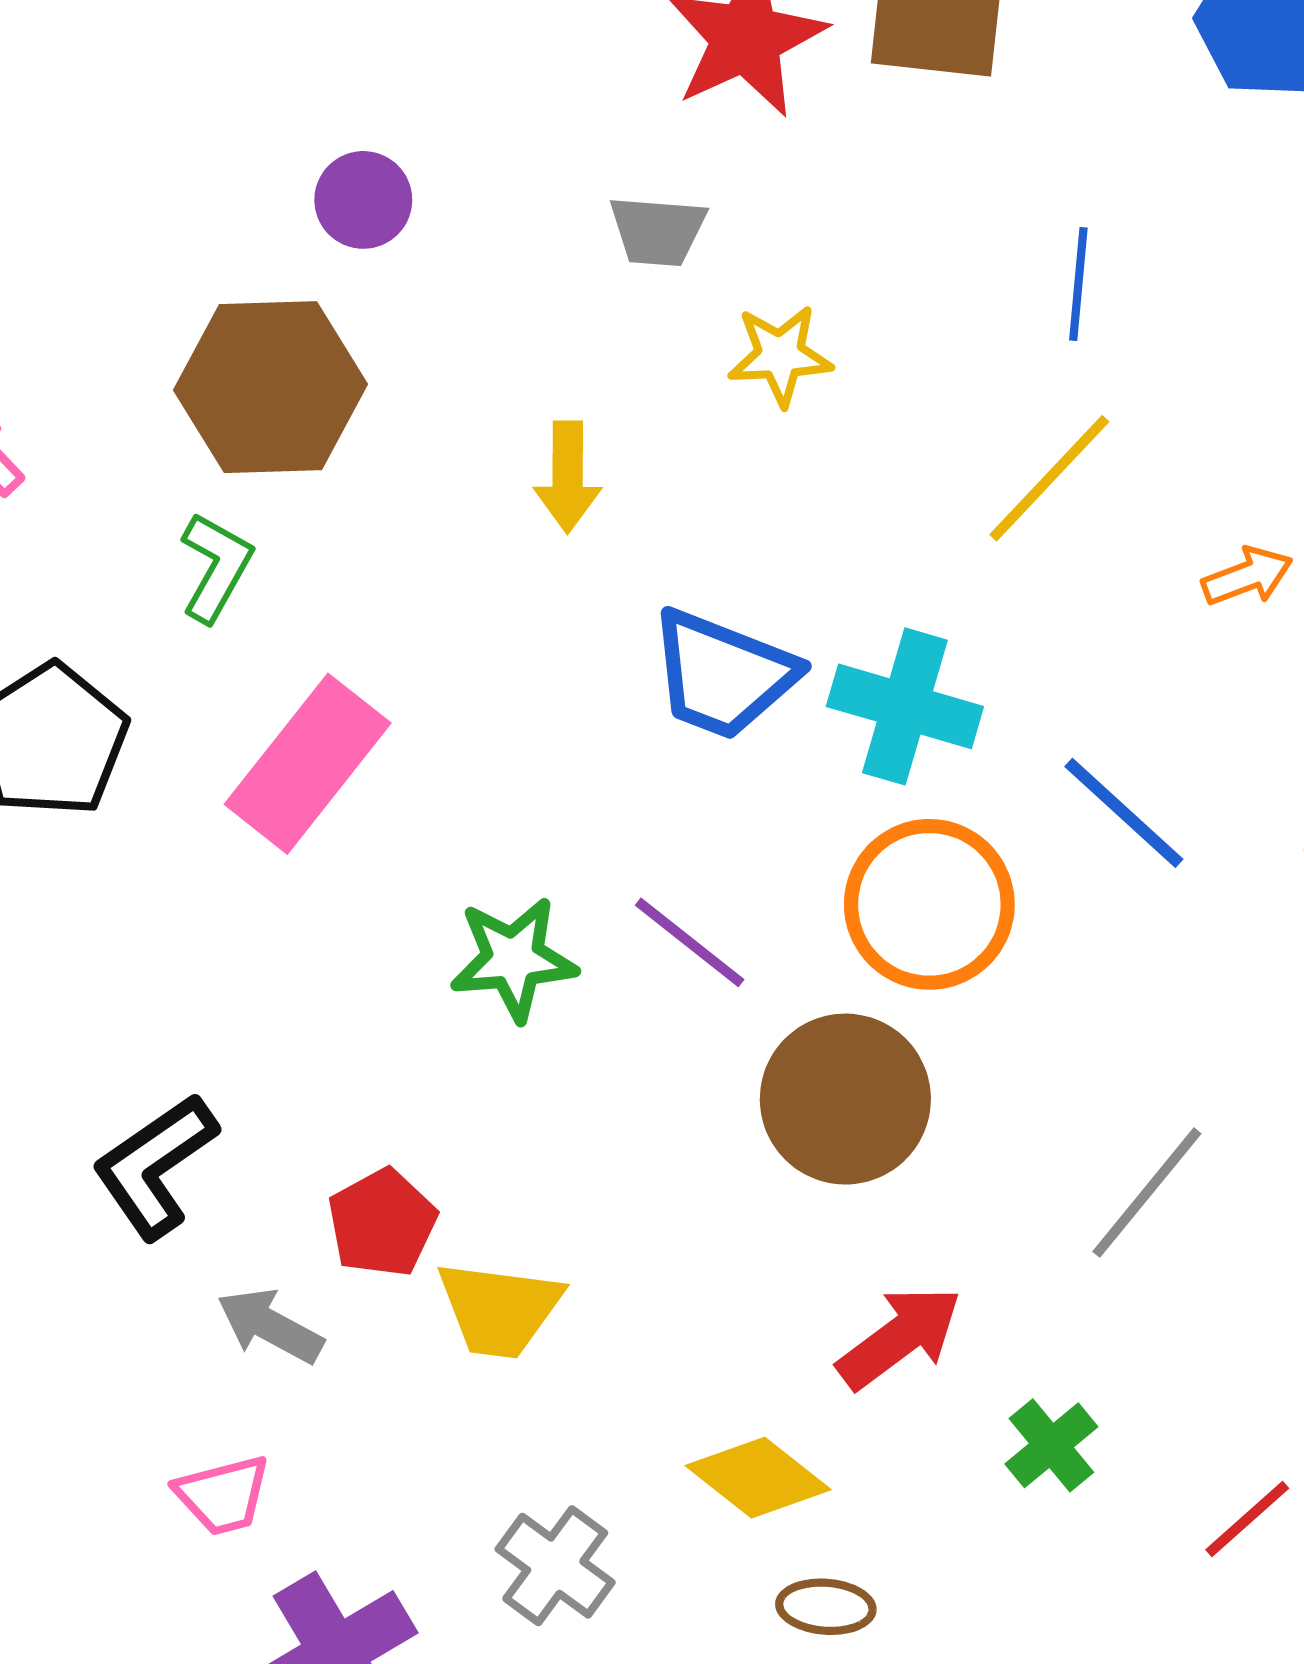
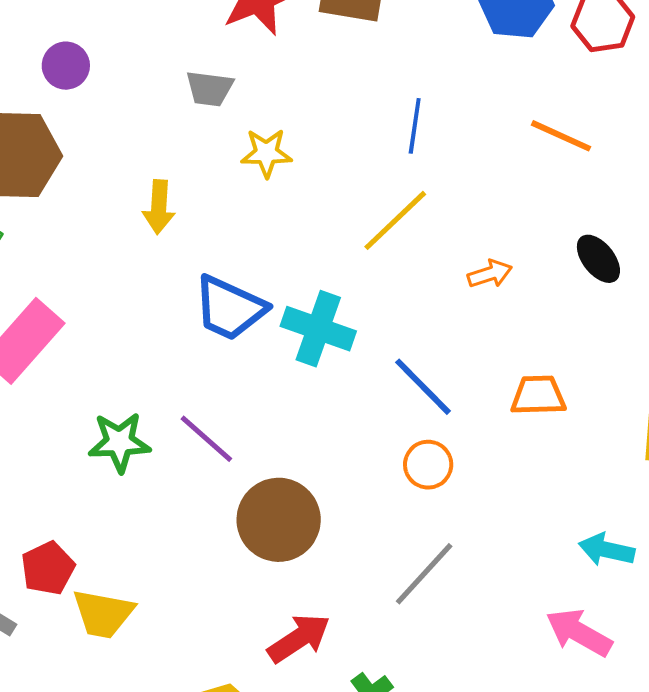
orange circle: (929, 904) -> (428, 465), moved, size x0.6

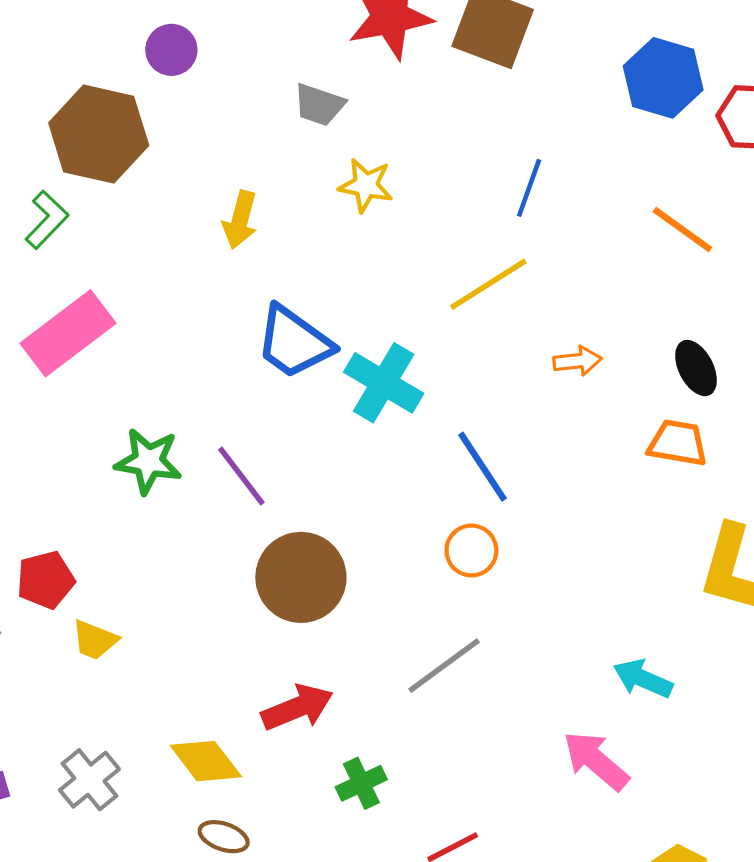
orange trapezoid: (538, 396) -> (678, 443), moved
yellow trapezoid: (103, 614) -> (95, 640), size x0.7

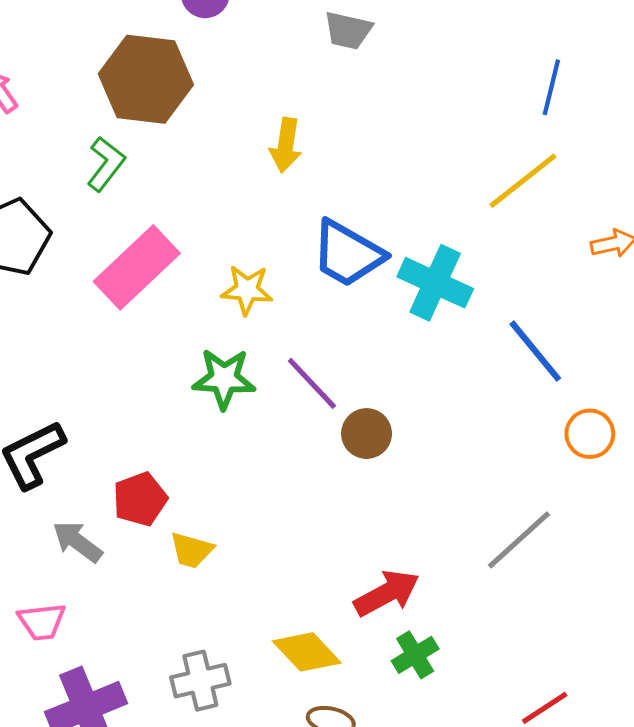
yellow star: (366, 185) -> (247, 290), moved
orange circle: (471, 550) -> (590, 434), moved
brown circle: (301, 577) -> (367, 434), moved, size x0.6
gray cross: (89, 780) -> (200, 681), turned 32
green cross: (361, 783) -> (415, 655), moved

